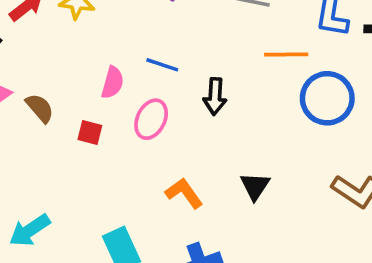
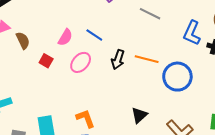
orange line: (286, 55) -> (147, 59), moved
black triangle: (255, 186) -> (139, 115), moved
orange L-shape: (184, 193) -> (86, 118), moved

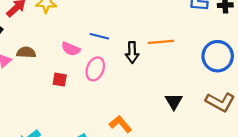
pink semicircle: (65, 37) -> (71, 49), turned 102
brown semicircle: (23, 40) -> (26, 52), moved, turned -42
blue circle: (177, 77) -> (218, 56), moved

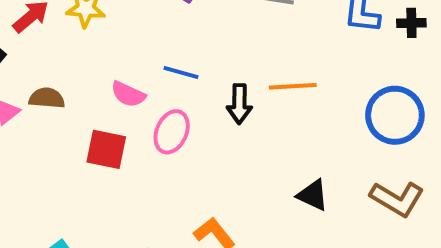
red square: (60, 80) -> (106, 149), size x1.5
black triangle: (174, 101) -> (313, 195), turned -36

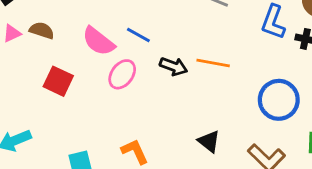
pink semicircle: (128, 94) -> (98, 41), size x1.4
black arrow: (239, 104) -> (174, 66), turned -84
red square: (106, 149) -> (58, 81), moved

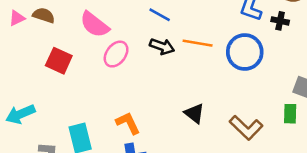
blue line: (138, 35) -> (160, 15), moved
blue circle: (279, 100) -> (245, 52), moved

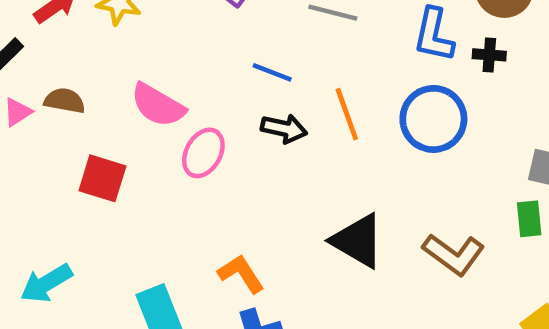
orange line: (198, 43) -> (347, 114), turned 68
black triangle: (194, 113) -> (358, 241), size x1.5

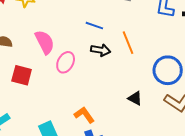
pink semicircle: (158, 105) -> (45, 42), turned -145
blue circle: (433, 119) -> (168, 70), moved
black triangle: (358, 241) -> (135, 98), size x0.6

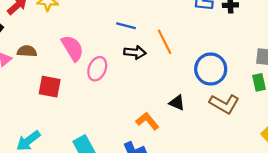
orange L-shape: (84, 115) -> (147, 121), moved

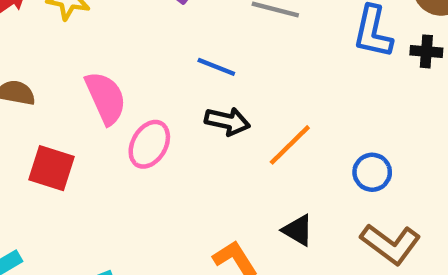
orange line: (165, 42) -> (290, 145), moved, turned 65
blue circle: (211, 69) -> (372, 172), size x0.6

